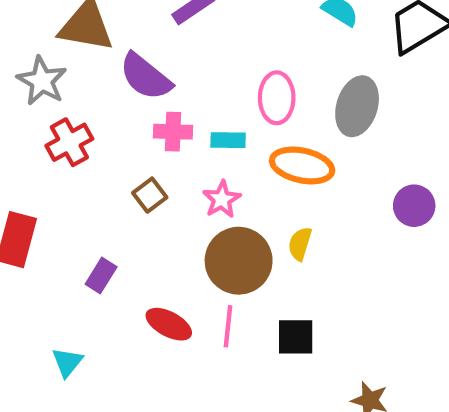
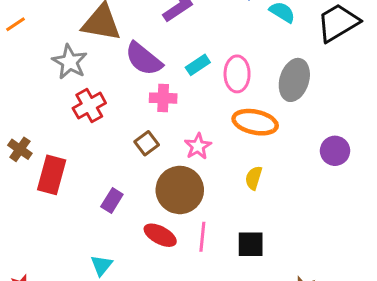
cyan rectangle: (228, 140) -> (198, 65), moved, turned -35
brown circle: (239, 261) -> (180, 190), moved
cyan triangle: (67, 362) -> (101, 265), moved

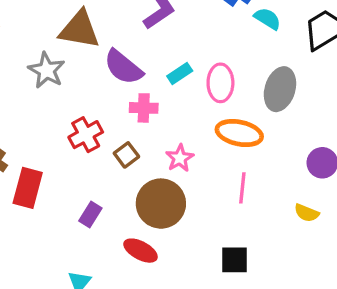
red cross: (89, 106) -> (86, 135), moved
yellow semicircle: (254, 178) -> (307, 213), moved, turned -85
pink line: (202, 237) -> (242, 188), moved

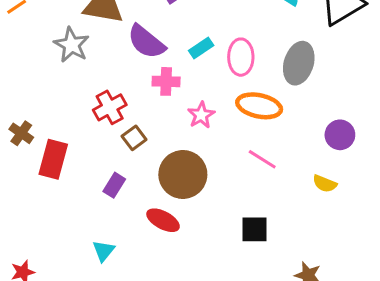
brown square: (126, 155) -> (134, 138), moved
pink star: (180, 158) -> (201, 115), moved
pink line: (242, 188) -> (262, 159), turned -64

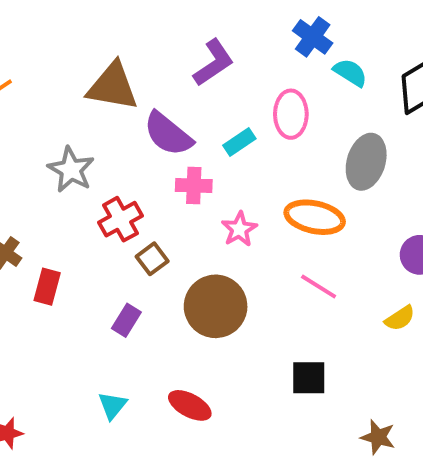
gray star: (72, 45) -> (71, 170), moved
pink ellipse: (241, 57) -> (291, 114), moved
red rectangle: (53, 159) -> (47, 287), size x0.7
yellow semicircle: (325, 184) -> (400, 318), turned -55
red ellipse: (163, 220) -> (190, 405), moved

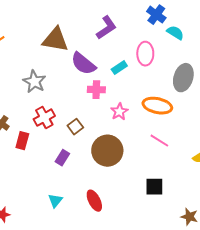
red cross: (120, 219) -> (44, 118), moved
red ellipse: (190, 405) -> (94, 201), turned 35

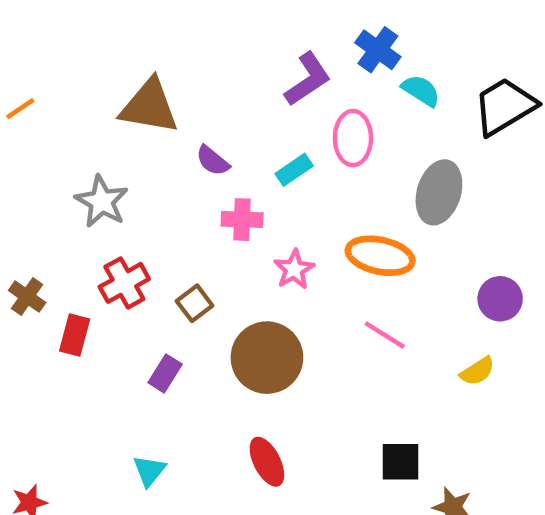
purple L-shape: (106, 28) -> (308, 79), moved
purple semicircle: (83, 64) -> (213, 161), size x0.6
black square: (154, 187) -> (400, 462), moved
red ellipse: (94, 201) -> (267, 462), moved

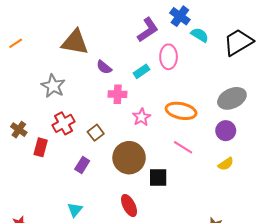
gray ellipse: (439, 192) -> (232, 98), moved, turned 48
purple circle: (500, 299) -> (226, 131), moved
black square: (400, 462) -> (158, 177), moved

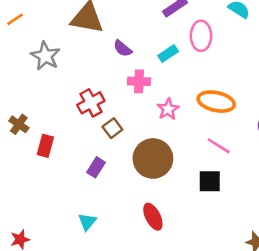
gray star: (53, 86) -> (45, 56), moved
red cross: (64, 123) -> (91, 103), moved
black square: (158, 177) -> (210, 181), moved

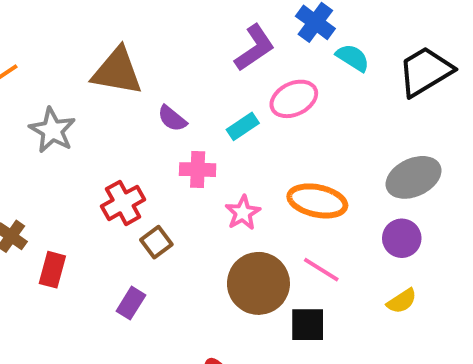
pink ellipse: (201, 36) -> (294, 99), turned 64
brown circle: (153, 158) -> (258, 283), moved

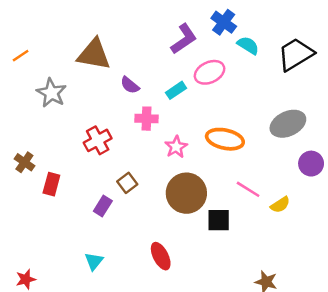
purple circle: (402, 238) -> (311, 164), moved
brown square: (156, 242) -> (127, 183), moved
pink line: (321, 270) -> (248, 189), moved

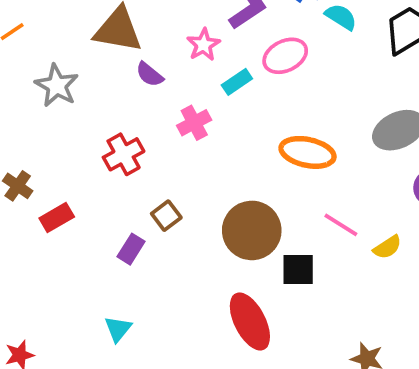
purple semicircle: (130, 85) -> (150, 74), moved
pink cross: (147, 119) -> (194, 123), turned -30
pink star: (176, 147) -> (203, 45), moved
red rectangle: (51, 184) -> (57, 217), turned 45
red ellipse: (161, 256) -> (250, 321), moved, size x1.4

